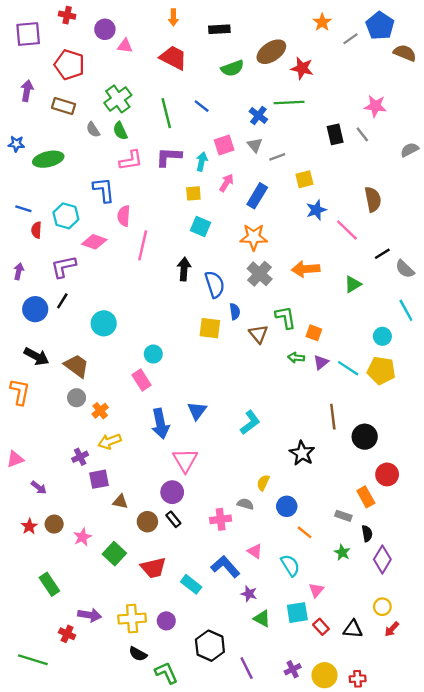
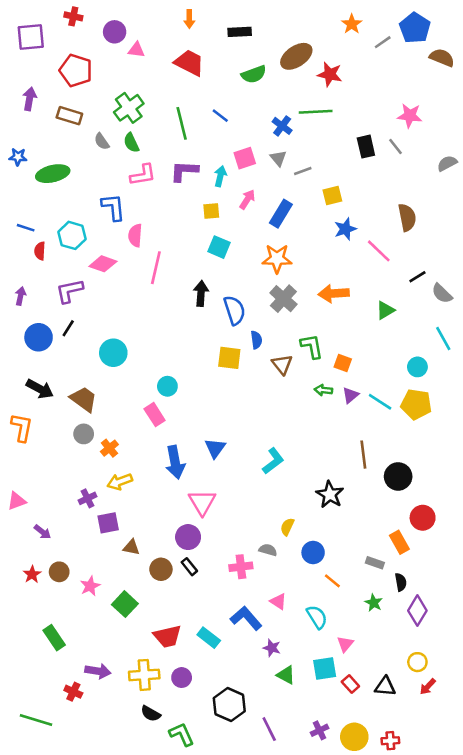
red trapezoid: (153, 568) -> (167, 636), moved

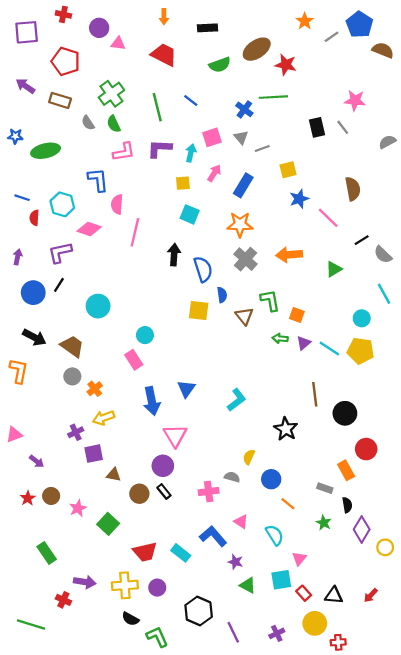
purple arrow: (30, 99) -> (25, 86), turned -66
yellow circle: (417, 662) -> (385, 547), moved
yellow circle: (354, 737) -> (315, 623), moved

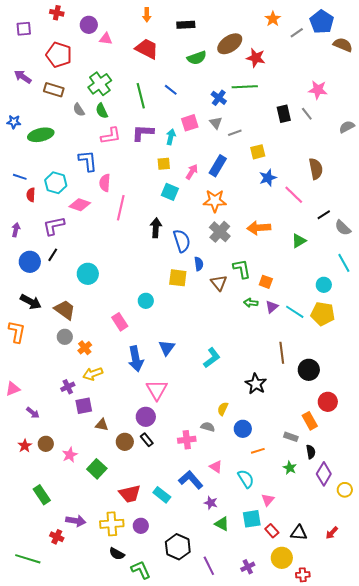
purple square: (27, 32) -> (24, 29), size x0.7
pink arrow: (214, 173) -> (192, 172), moved
cyan circle: (145, 335) -> (146, 301), moved
orange line: (288, 504) -> (258, 451), turned -56

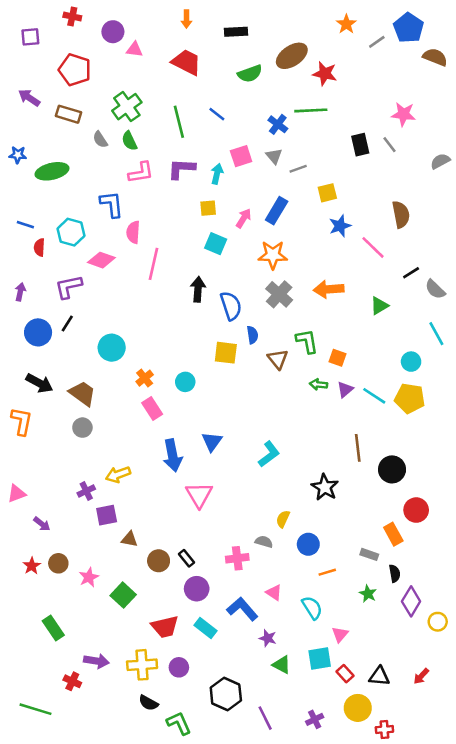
orange cross: (85, 348) -> (145, 378), moved
purple circle: (146, 417) -> (197, 589), moved

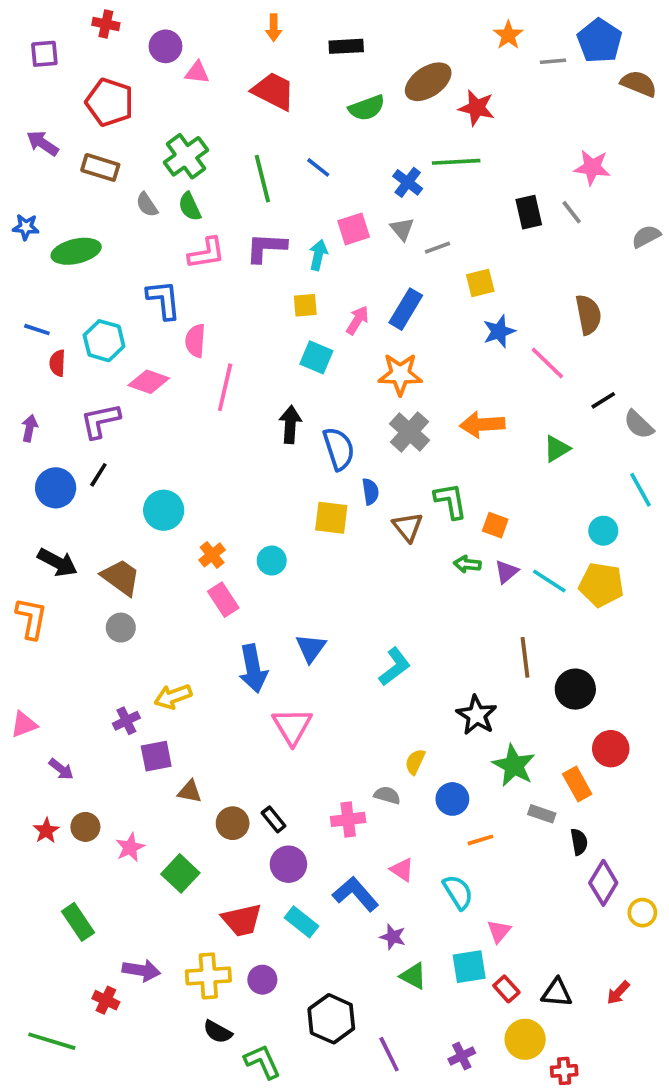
gray line: (377, 42) -> (553, 61), turned 30
green star: (368, 594) -> (514, 765), moved, size x1.6

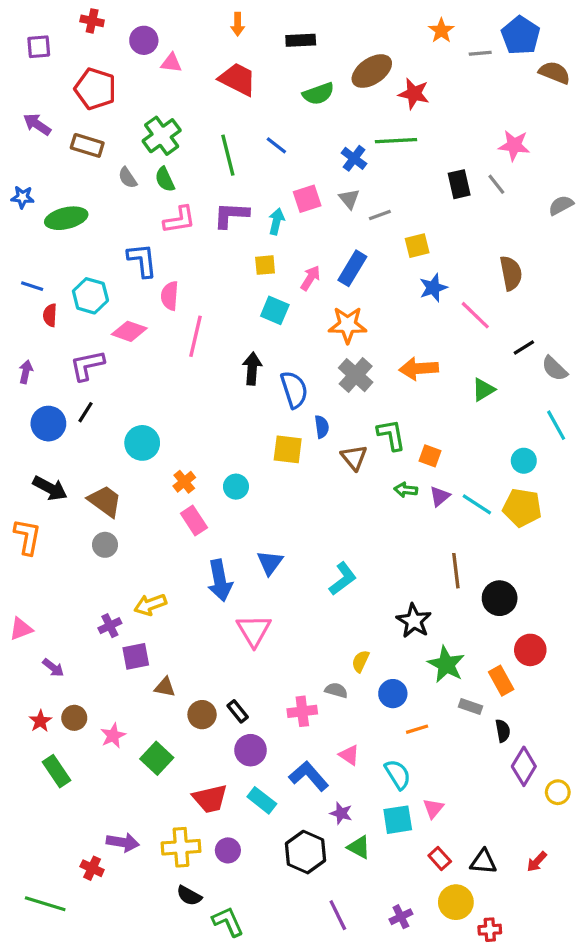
green rectangle: (78, 922) -> (56, 771), moved
cyan square: (469, 967) -> (398, 820), moved
black hexagon: (331, 1019) -> (306, 852), moved

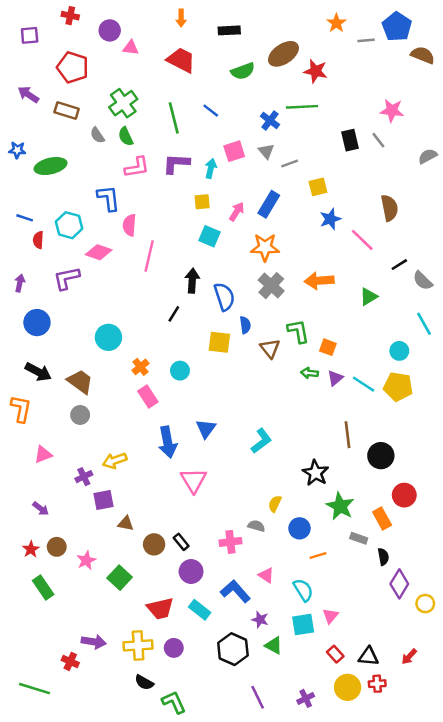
black line: (86, 412) -> (174, 314), moved
pink triangle: (21, 629) -> (43, 454), moved
red cross: (490, 930) -> (377, 684), moved

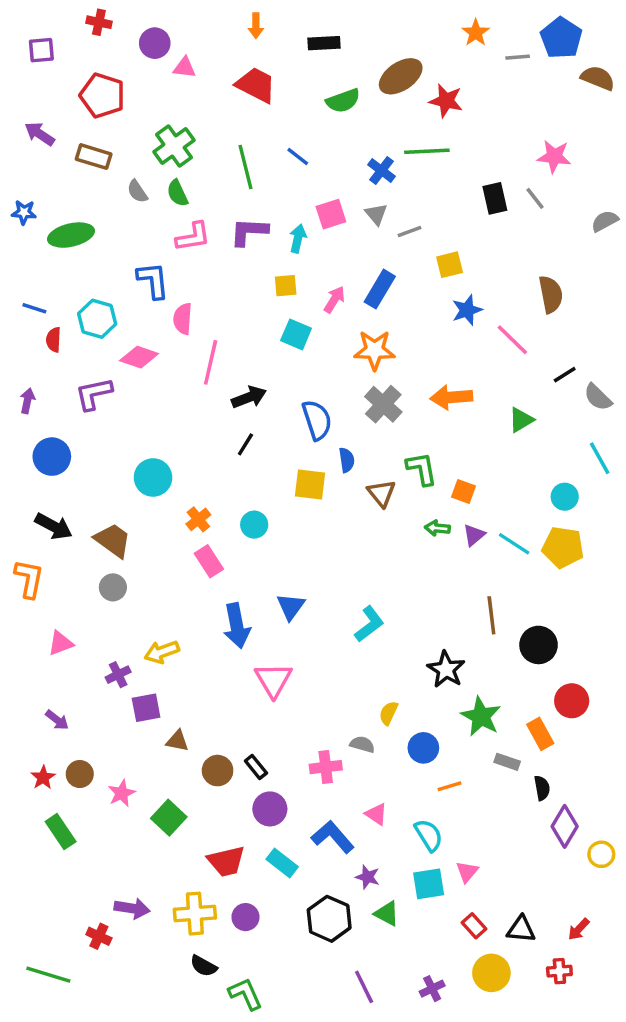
black arrow: (192, 281) -> (249, 397), moved, turned 65
red cross: (377, 684) -> (559, 971), moved

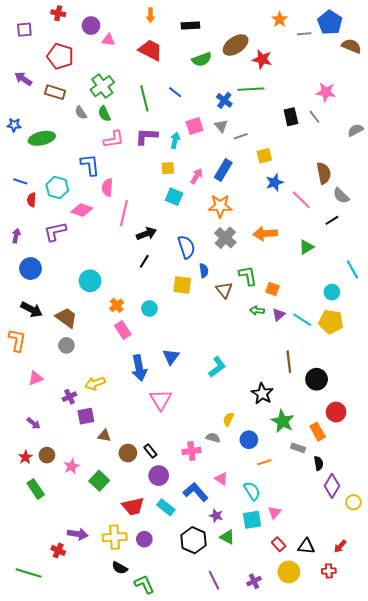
gray semicircle: (598, 397) -> (341, 196), moved

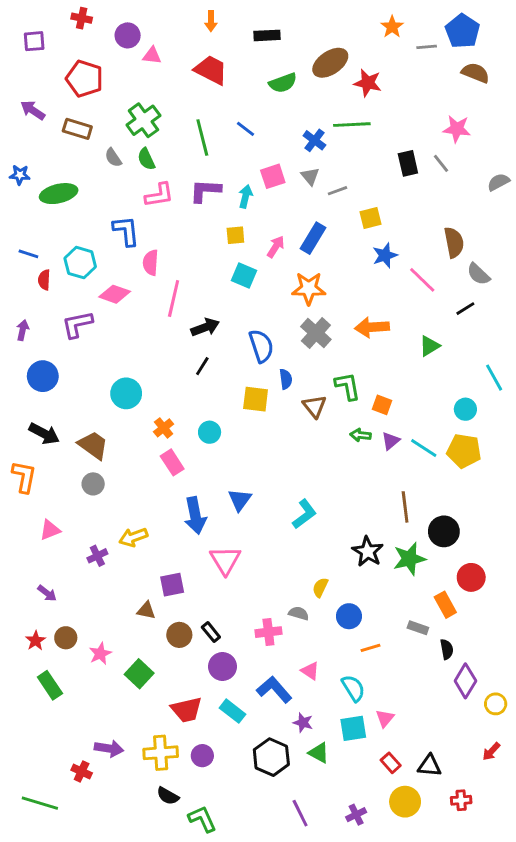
brown semicircle: (351, 46) -> (475, 73), moved
purple square: (86, 416) -> (172, 585), moved
green star: (283, 421) -> (409, 559), moved, turned 30
red arrow: (340, 546) -> (491, 751), moved

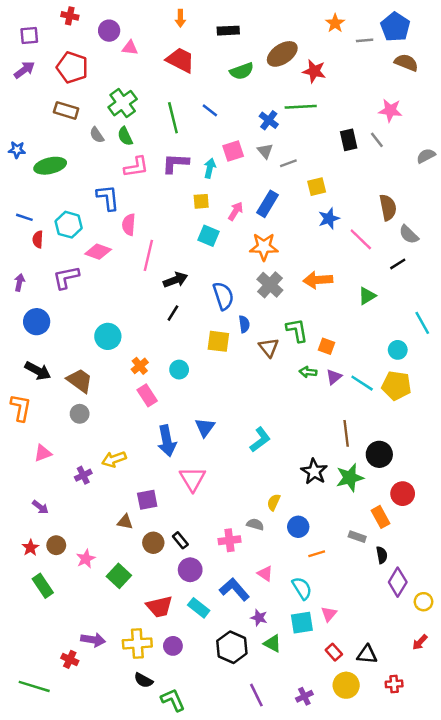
purple arrow: (33, 110) -> (24, 70), moved, turned 110

